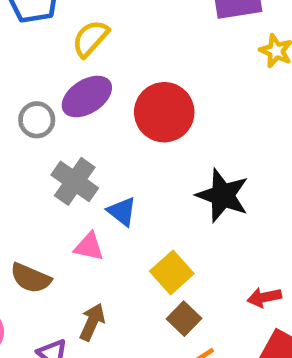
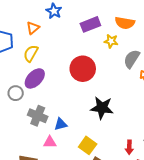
red circle: (164, 112) -> (83, 69), moved
blue triangle: (122, 212) -> (61, 124), turned -40
red arrow: (264, 297) -> (129, 147), turned -64

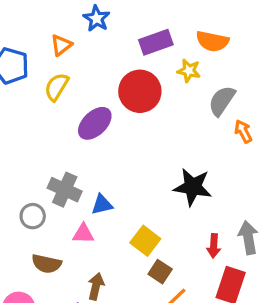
red circle: (83, 69) -> (140, 91), moved
purple ellipse: (35, 78) -> (95, 123), moved
gray circle: (16, 93) -> (33, 216), moved
black star: (102, 108) -> (193, 187), moved

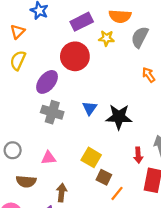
gray semicircle: (222, 101) -> (140, 37), moved
gray cross: (65, 190) -> (52, 112), moved
blue triangle: (102, 205) -> (90, 108), moved, turned -35

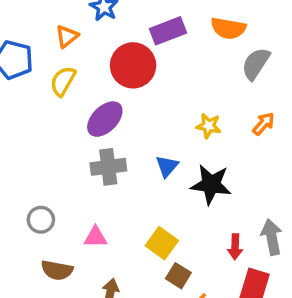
yellow star: (106, 38) -> (209, 126), moved
red circle: (75, 56) -> (133, 65), moved
orange arrow: (149, 75) -> (264, 124), turned 70
gray cross: (52, 112) -> (108, 167), turned -30

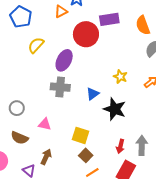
orange semicircle: (228, 28) -> (143, 25), turned 48
orange triangle: (67, 36) -> (61, 11), moved
yellow semicircle: (63, 81) -> (36, 45), moved
purple ellipse: (105, 119) -> (64, 60), turned -30
yellow square: (162, 243) -> (80, 135), turned -30

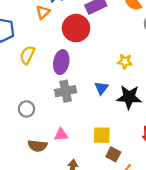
gray circle: (17, 108) -> (26, 109), moved
brown semicircle: (20, 138) -> (37, 146), moved

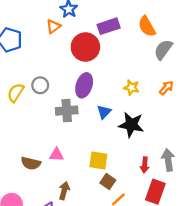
yellow semicircle: (27, 55) -> (16, 93), moved
purple ellipse: (61, 62) -> (84, 85), moved
gray circle: (26, 109) -> (40, 85), moved

